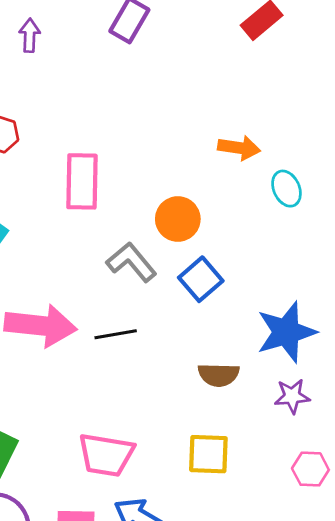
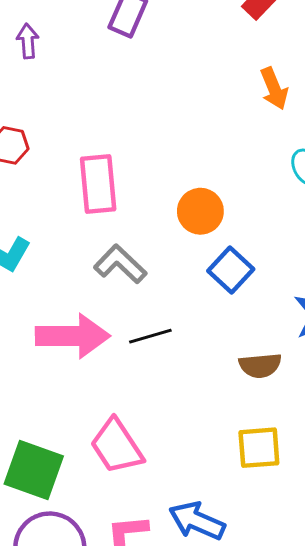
orange arrow: (239, 148) -> (274, 89), moved, turned 66
gray L-shape: (131, 262) -> (120, 264), moved
pink trapezoid: (106, 455) -> (117, 446), moved, turned 54

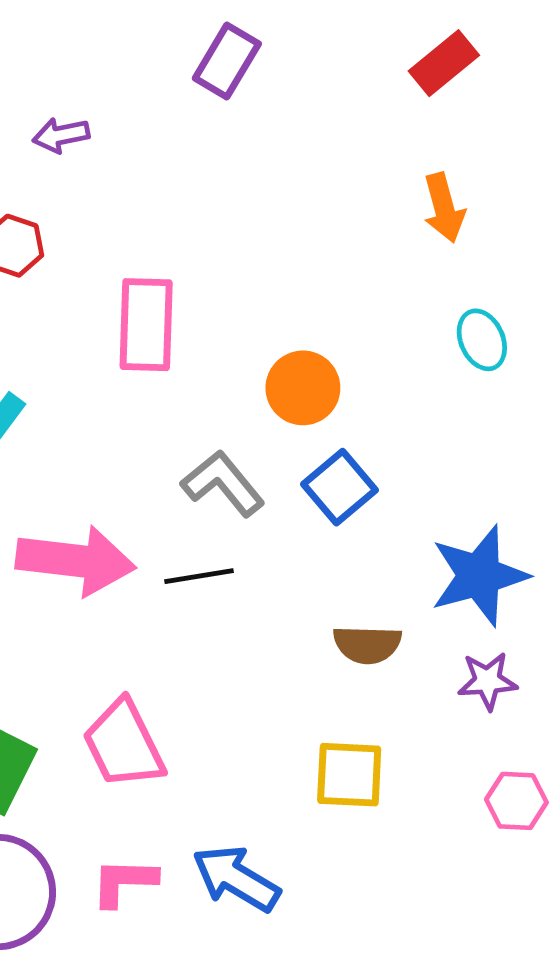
purple arrow: (28, 41) -> (61, 135), moved, turned -104
gray L-shape: (120, 264) -> (223, 483), moved

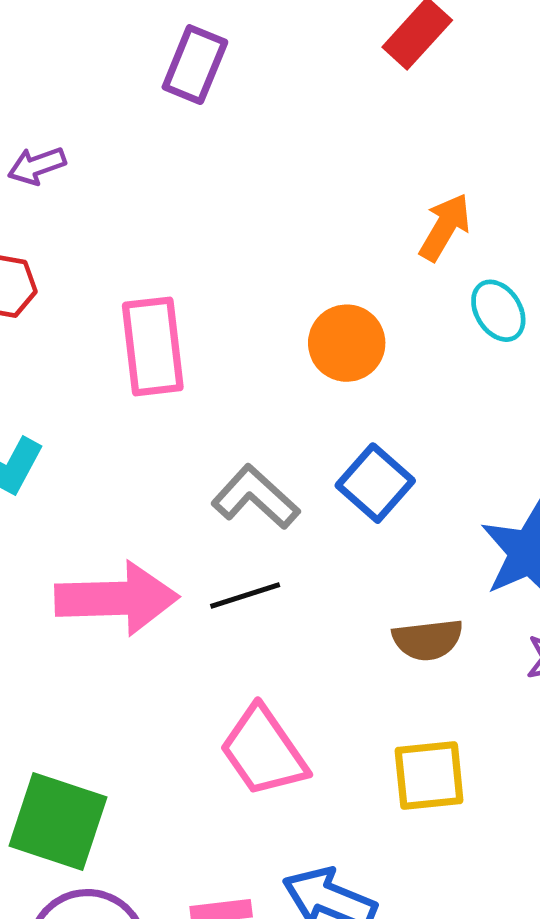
orange arrow: (444, 208) -> (445, 227), moved, turned -126
orange circle: (303, 388) -> (347, 343), moved
pink trapezoid: (124, 744) -> (263, 751), moved

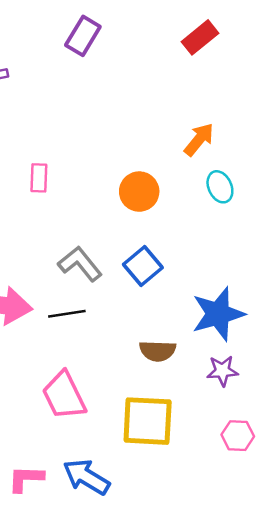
pink rectangle: (153, 346) -> (39, 178), size x0.6
yellow square: (429, 776) -> (148, 421), size x1.4

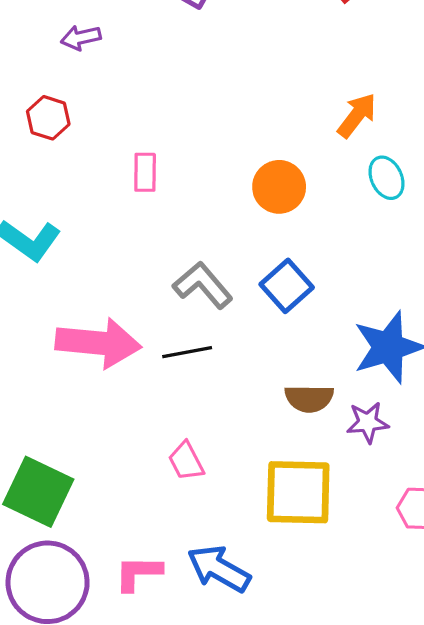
purple star: (222, 371) -> (368, 422), moved
pink trapezoid: (64, 396) -> (186, 461), size x0.6

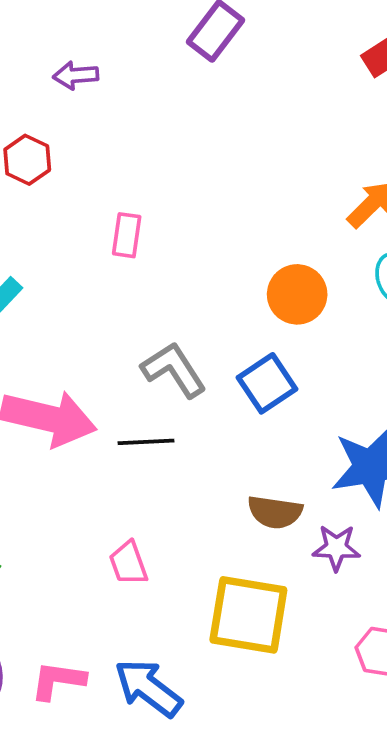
orange circle: (279, 187) -> (297, 294), moved

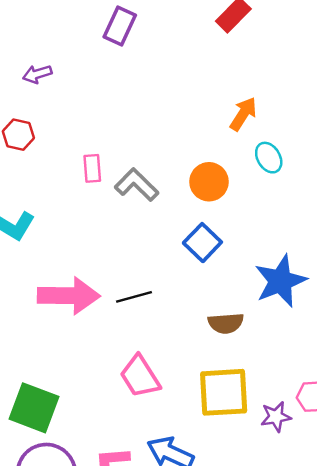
gray L-shape: (174, 370) -> (137, 185), moved
purple star: (336, 548) -> (276, 417), moved
pink trapezoid: (128, 563) -> (140, 376), size x1.5

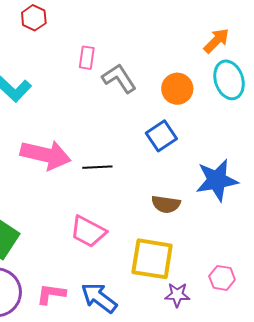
cyan ellipse: (269, 158) -> (229, 80), size x1.5
pink trapezoid: (140, 376) -> (88, 232), turned -42
purple star: (276, 417) -> (177, 295), moved

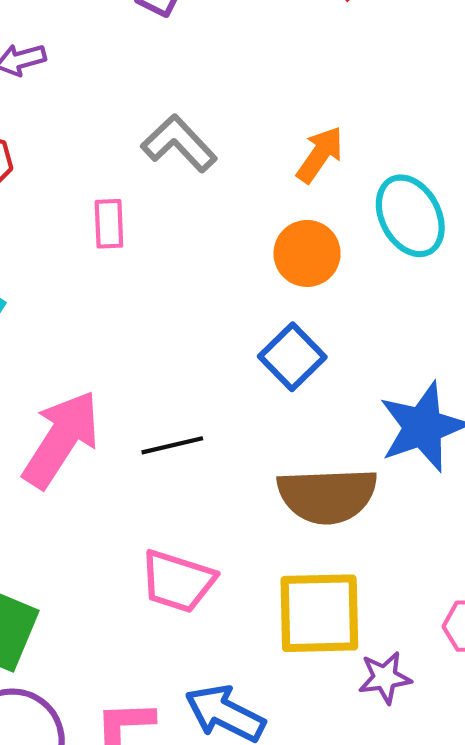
orange arrow: (216, 41) -> (320, 155), moved
gray L-shape: (119, 78) -> (179, 143), moved
pink arrow: (46, 155) -> (61, 439), turned -60
brown semicircle: (166, 204) -> (327, 496), size x1.6

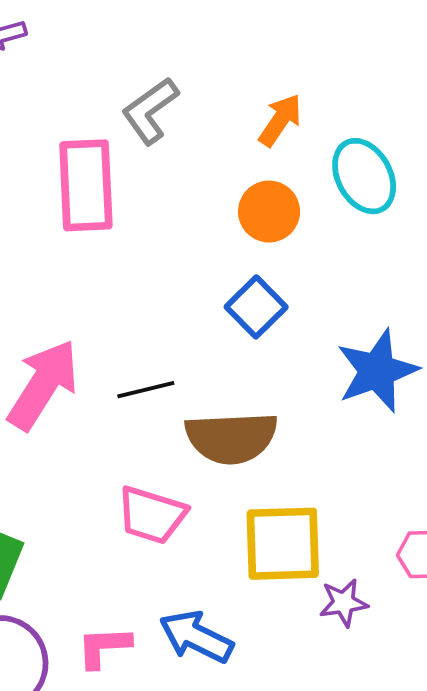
gray L-shape: (179, 143) -> (150, 111), turned -82
pink rectangle: (109, 224) -> (86, 185), size x2.0
brown semicircle: (327, 496) -> (231, 438), moved

